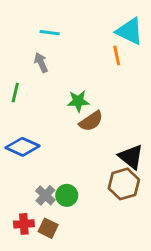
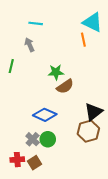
blue diamond: (22, 147) -> (45, 115), moved
black triangle: (131, 157) -> (94, 112), turned 42
brown square: (48, 228) -> (35, 163), turned 32

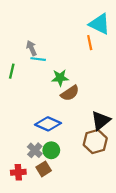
cyan line: (36, 23) -> (38, 59), moved
brown square: (35, 163) -> (44, 169), moved

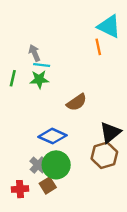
green star: (60, 78) -> (39, 79), moved
green circle: (51, 150) -> (56, 165), size x1.5

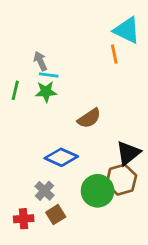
green circle: (56, 165) -> (98, 191), moved

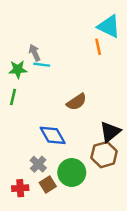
green line: (15, 90) -> (13, 97), moved
green star: (46, 92) -> (18, 69), moved
blue diamond: (61, 157) -> (53, 135), turned 36
green circle: (98, 191) -> (72, 173), moved

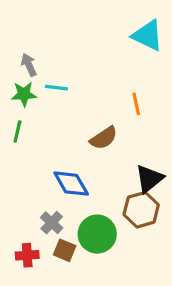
orange line: (98, 47) -> (136, 104), moved
gray arrow: (35, 53) -> (29, 65), moved
brown square: (48, 185) -> (65, 250), turned -35

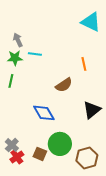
brown hexagon: (141, 210) -> (87, 158), moved
gray cross: (52, 223) -> (12, 145), moved
red cross: (27, 255) -> (17, 157), turned -32

